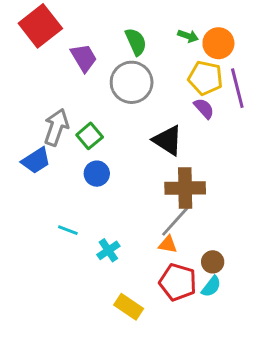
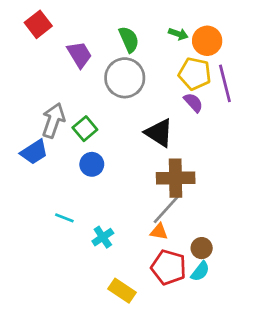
red square: (40, 26) -> (38, 24), size x0.7

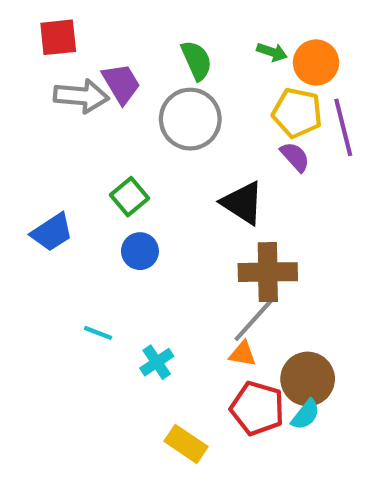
red square: (38, 24) -> (58, 37), turned 32
gray arrow: (53, 120) -> (81, 96), moved, turned 76
brown circle: (202, 248) -> (308, 379), size x1.6

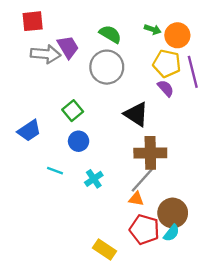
green semicircle: (197, 60) -> (110, 34), turned -35
cyan line: (98, 333) -> (55, 171), moved
cyan cross: (157, 362) -> (94, 179), moved

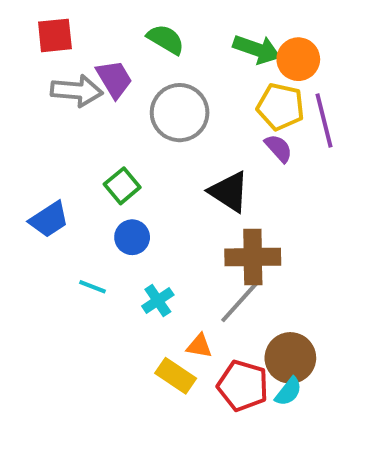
green arrow: (153, 29) -> (257, 49), size x1.6
green semicircle: (110, 34) -> (166, 39), moved
orange triangle: (136, 199) -> (199, 346), moved
yellow rectangle: (104, 249) -> (176, 376), moved

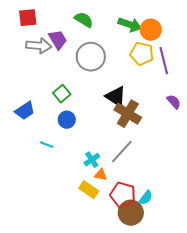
purple semicircle: (278, 148) -> (174, 102), moved
brown cross: (253, 257) -> (128, 114), moved, turned 32
cyan cross: (158, 301) -> (92, 160), moved
brown circle: (290, 358) -> (131, 213), moved

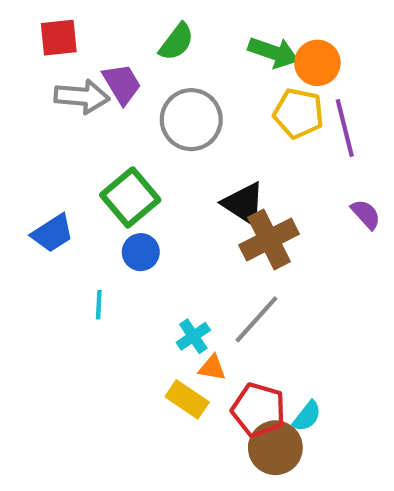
green semicircle: (84, 20) -> (177, 42), turned 96
green square: (62, 94) -> (130, 197), size x1.5
brown cross: (128, 114) -> (269, 240), turned 32
cyan line: (47, 145) -> (99, 305), turned 72

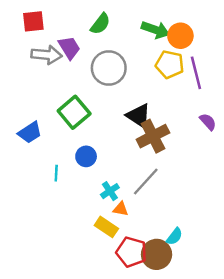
blue circle: (141, 252) -> (86, 156), moved
red pentagon: (259, 410) -> (131, 252), moved

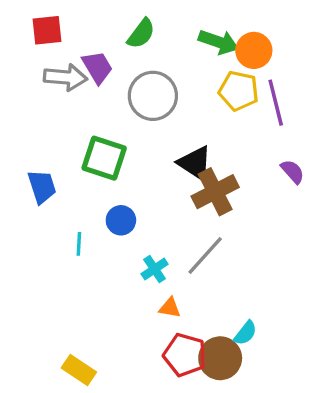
green square: (74, 112) -> (104, 158), turned -32
blue trapezoid: (30, 133) -> (42, 187), turned -75
orange triangle: (121, 209) -> (170, 308), moved
yellow rectangle: (106, 227) -> (79, 370), moved

